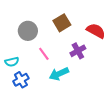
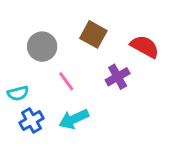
brown square: (62, 23) -> (93, 34), turned -30
cyan arrow: (59, 74) -> (74, 119), moved

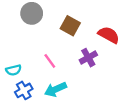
gray circle: (42, 47) -> (32, 13), moved

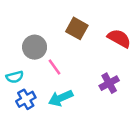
gray circle: (32, 13) -> (35, 47), moved
purple cross: (88, 58) -> (109, 83), moved

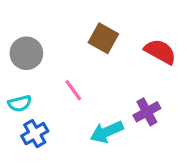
gray circle: (35, 47) -> (26, 53), moved
cyan arrow: (61, 98) -> (107, 132), moved

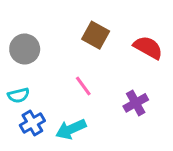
pink line: (73, 90) -> (83, 86), moved
cyan arrow: (107, 132) -> (71, 129), moved

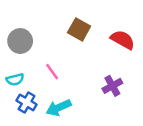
pink line: (83, 86) -> (52, 72), moved
blue cross: (32, 123) -> (27, 102), turned -30

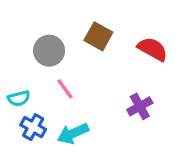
gray circle: (20, 41) -> (49, 51), moved

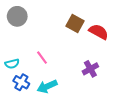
brown square: (98, 36) -> (75, 24), moved
gray circle: (49, 51) -> (17, 16), moved

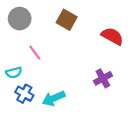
brown square: (75, 24) -> (67, 20), moved
pink line: (42, 58) -> (35, 53), moved

